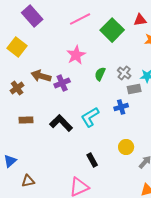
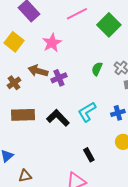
pink star: (76, 55) -> (52, 43), moved
blue cross: (121, 107) -> (118, 113), moved
brown rectangle: (26, 120) -> (23, 115), size x1.6

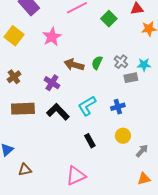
green square: (109, 25) -> (109, 19), size x0.7
brown arrow: (38, 71) -> (74, 65), moved
purple cross: (59, 78) -> (52, 83), moved, turned -35
black rectangle: (89, 155) -> (90, 141), moved

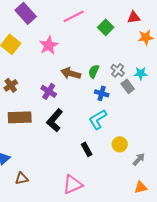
gray rectangle: (131, 78) -> (128, 86), turned 64
cyan L-shape: (87, 106) -> (98, 119), moved
blue cross: (118, 107) -> (102, 93), moved, turned 32
black L-shape: (58, 112) -> (55, 120), turned -95

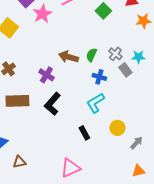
pink star: (49, 45) -> (42, 14), moved

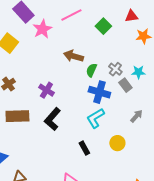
brown arrow: (68, 57) -> (73, 56), moved
blue cross: (99, 77) -> (99, 92), size x1.5
gray arrow: (136, 143) -> (136, 116), moved

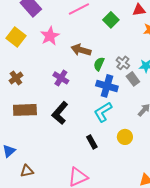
pink star: (42, 29) -> (50, 36), moved
purple cross: (46, 90) -> (61, 78), moved

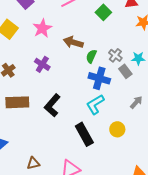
purple cross: (61, 78) -> (42, 64), moved
black rectangle: (92, 142) -> (84, 134), size x1.6
brown triangle: (27, 171) -> (33, 163), moved

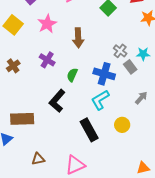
brown arrow: (73, 42) -> (78, 38), turned -108
green semicircle: (91, 56) -> (72, 75), moved
brown rectangle: (17, 102) -> (22, 119), moved

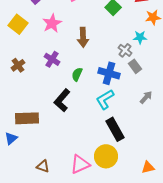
cyan star: (143, 54) -> (140, 37), moved
yellow circle: (122, 125) -> (106, 156), moved, size x1.5
black rectangle: (89, 130) -> (115, 129), moved
brown triangle: (38, 159) -> (43, 166), moved, turned 32

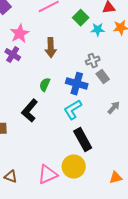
cyan star: (140, 37) -> (98, 30), moved
gray cross: (125, 50) -> (93, 61), turned 32
purple cross: (52, 59) -> (13, 55), moved

